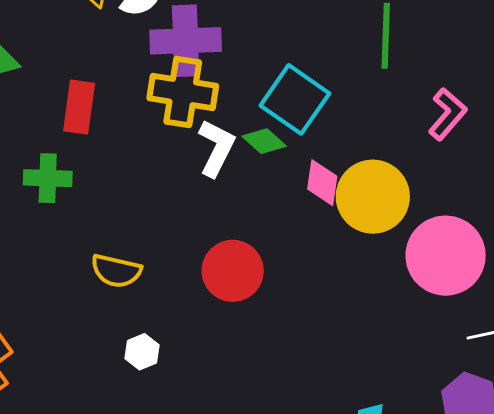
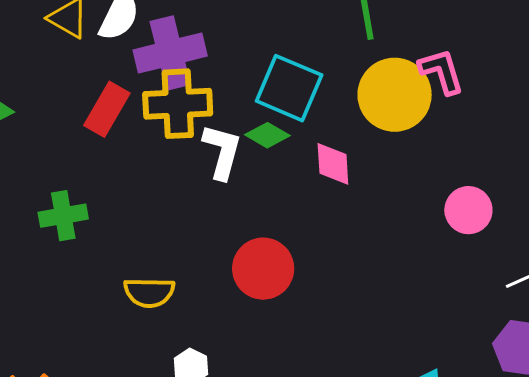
red rectangle: (79, 107) -> (107, 109), moved, turned 34
pink L-shape: (447, 114) -> (441, 71), turned -46
yellow circle: (373, 197) -> (395, 95), moved
pink circle: (446, 256) -> (468, 210), size x0.6

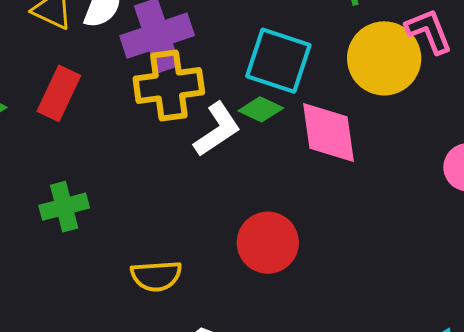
red rectangle: (107, 109) -> (59, 93), moved
white L-shape: (222, 152) -> (217, 129), turned 46
pink diamond: (333, 164) -> (329, 133), size x1.5

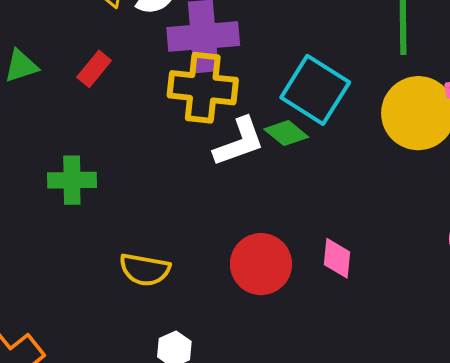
red rectangle: (59, 93) -> (94, 69), size x0.7
pink diamond: (329, 133) -> (337, 258), moved, size x0.6

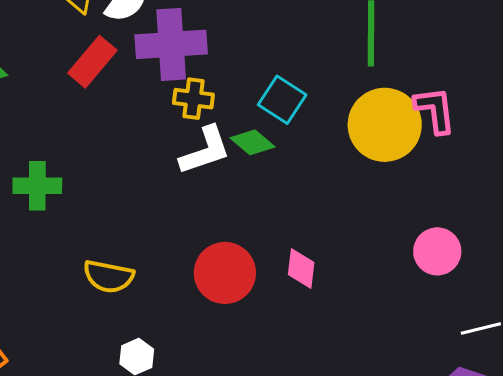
red rectangle: (94, 69) -> (92, 62), moved, size x1.4
yellow cross: (203, 88) -> (193, 99), moved, size x0.6
cyan square: (315, 90) -> (282, 100), size x0.7

